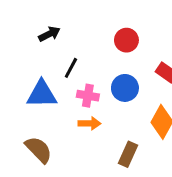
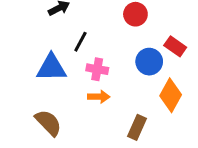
blue circle: (125, 88) -> (149, 62), moved

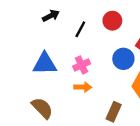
black line: (80, 42) -> (80, 29), moved
pink cross: (97, 69) -> (82, 65), turned -35

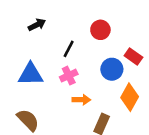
black line: (80, 29) -> (69, 49), moved
orange arrow: (83, 87) -> (81, 100), moved

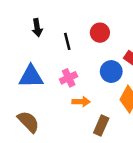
black arrow: (37, 25) -> (37, 28), turned 108
black line: (69, 49) -> (67, 41), moved, turned -42

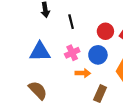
red circle: (100, 33) -> (105, 31), moved
blue circle: (111, 72) -> (98, 55), moved

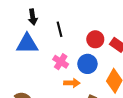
blue triangle: (40, 52) -> (27, 44), moved
pink cross: (72, 53) -> (61, 62), turned -32

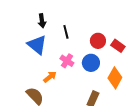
blue triangle: (27, 44) -> (37, 45), turned 40
orange arrow: (72, 83) -> (50, 77), moved, turned -40

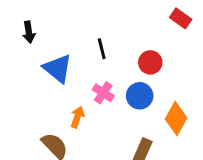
black arrow: (42, 21) -> (29, 32), moved
red rectangle: (118, 46) -> (181, 18), moved
orange arrow: (50, 77) -> (77, 117), turned -32

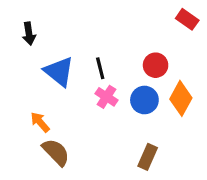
black line: (102, 49) -> (100, 68), moved
orange arrow: (77, 117) -> (40, 122), moved, turned -60
orange diamond: (176, 119) -> (181, 98), moved

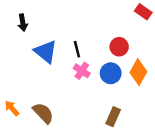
orange arrow: (40, 122) -> (12, 108), moved

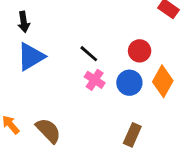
black line: (77, 49) -> (89, 54), turned -35
blue triangle: (46, 52) -> (31, 57), moved, turned 50

